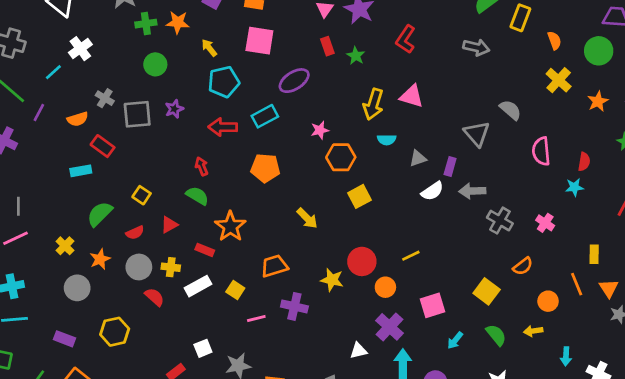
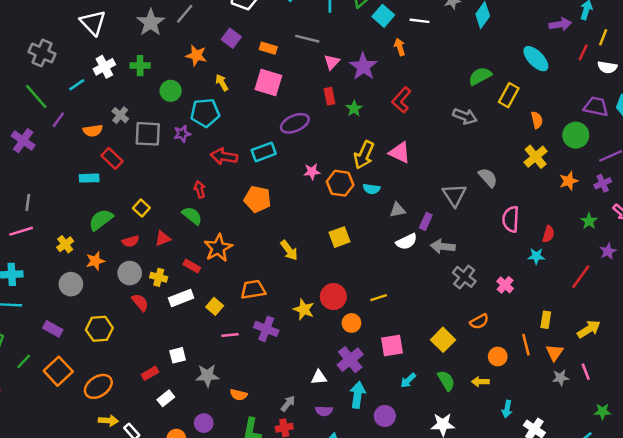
green cross: (146, 24) -> (140, 66), moved
cyan pentagon: (224, 82) -> (205, 113), moved
orange hexagon: (341, 157) -> (340, 183), moved

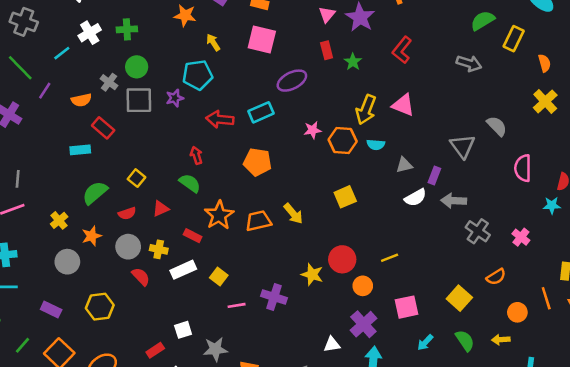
green circle: (171, 91) -> (137, 67), moved
orange trapezoid: (253, 290) -> (258, 221), moved

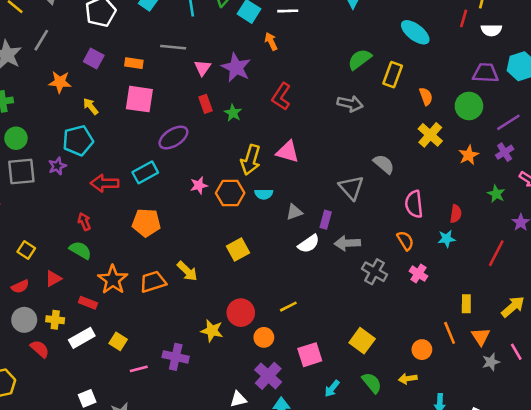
orange semicircle: (496, 277) -> (405, 241), moved, turned -84

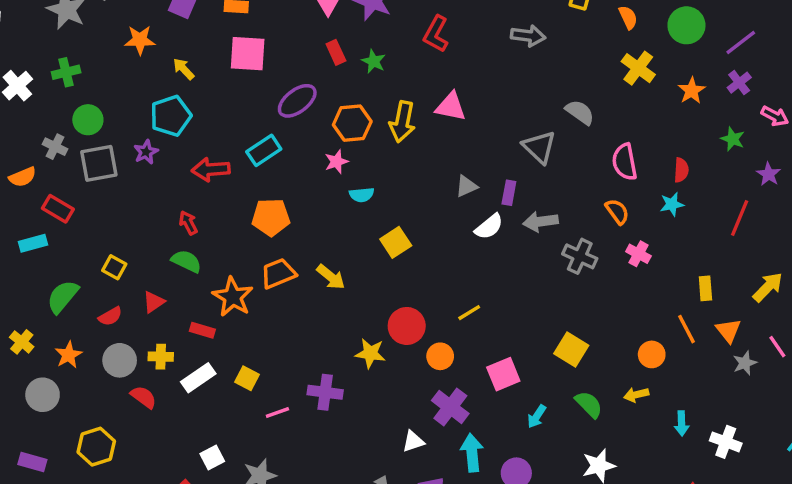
orange hexagon: (230, 193) -> (352, 123), moved
cyan semicircle: (264, 194) -> (362, 195), moved
orange trapezoid: (153, 282) -> (278, 273), moved

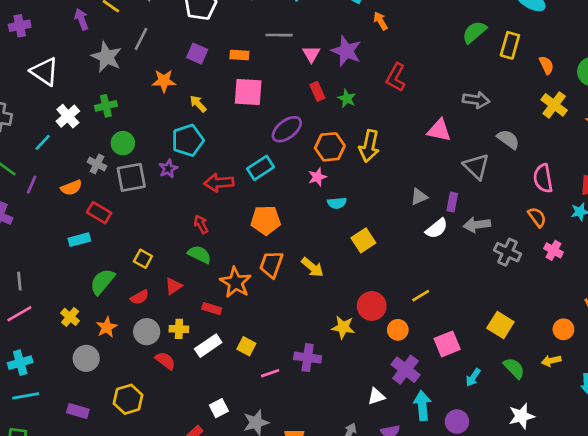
gray arrow: (528, 36) -> (476, 100), moved
pink triangle: (451, 107) -> (439, 130), moved
orange trapezoid: (278, 273) -> (271, 264), turned -48

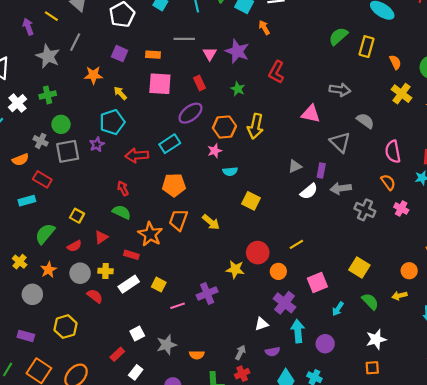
red rectangle: (317, 91) -> (199, 83), moved
yellow square: (363, 240) -> (251, 201), turned -30
purple cross: (308, 358) -> (207, 293), turned -30

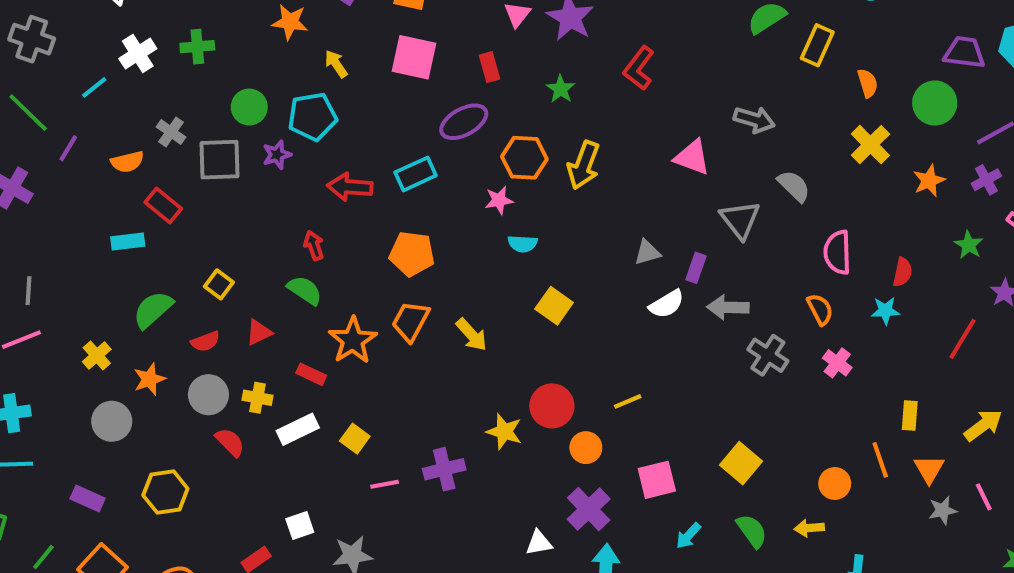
green circle: (61, 124) -> (249, 107), moved

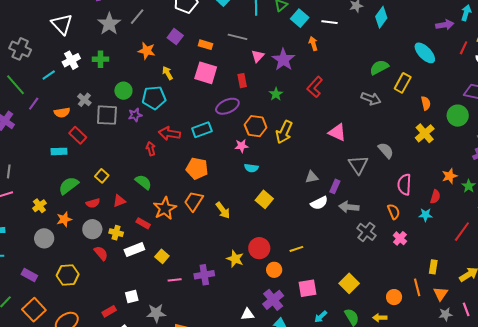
gray arrow: (754, 120) -> (371, 99), moved
orange star: (929, 181) -> (450, 176), moved
red arrow: (314, 245) -> (151, 149), moved

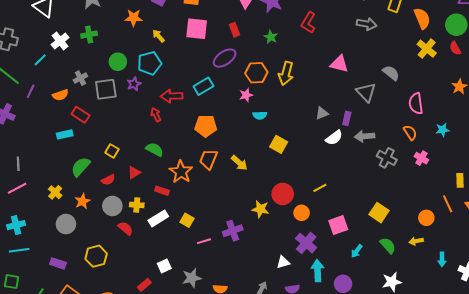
gray cross: (84, 100) -> (80, 78), turned 32
orange semicircle: (426, 103) -> (422, 18), size x1.5
red semicircle: (435, 197) -> (455, 48), moved, turned 144

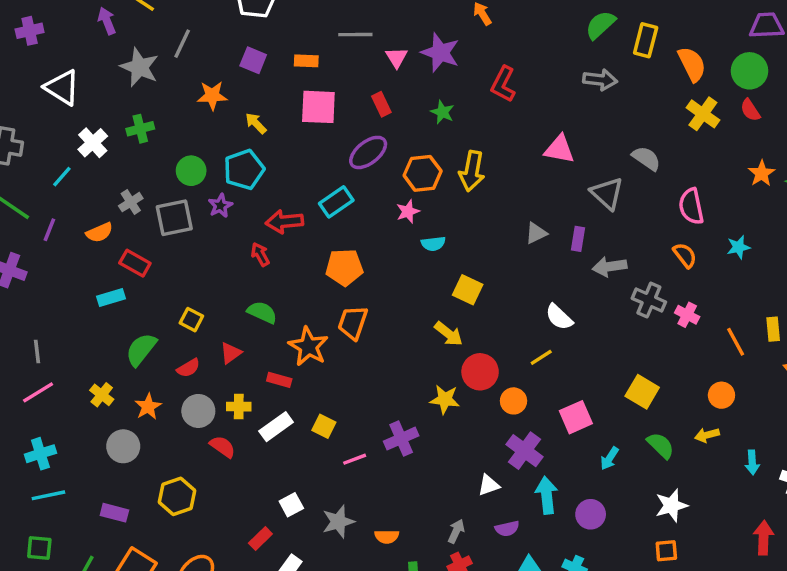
white semicircle: (334, 138) -> (559, 317), moved, turned 84
pink cross: (421, 158) -> (687, 315), moved
yellow arrow: (239, 163) -> (449, 334), moved
orange line: (448, 204) -> (736, 342), moved

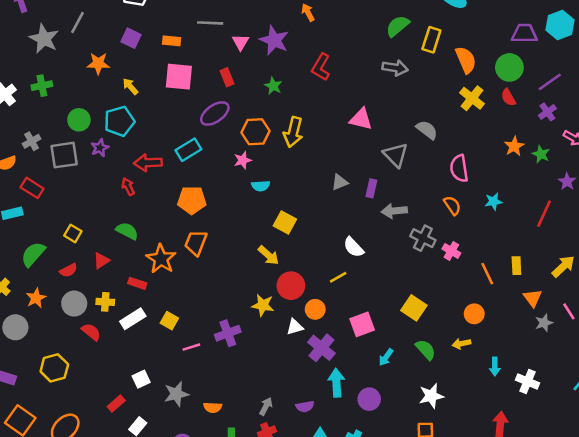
white triangle: (489, 485) -> (295, 327), moved

